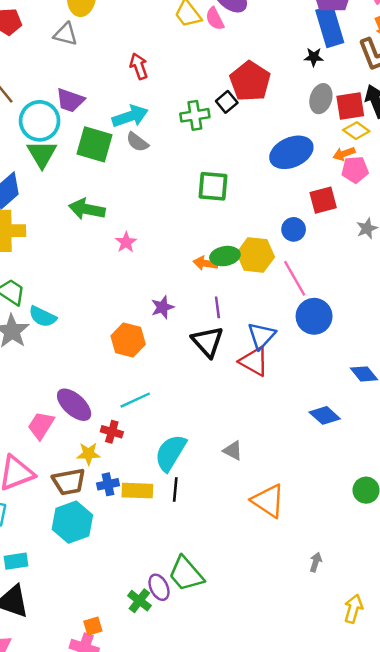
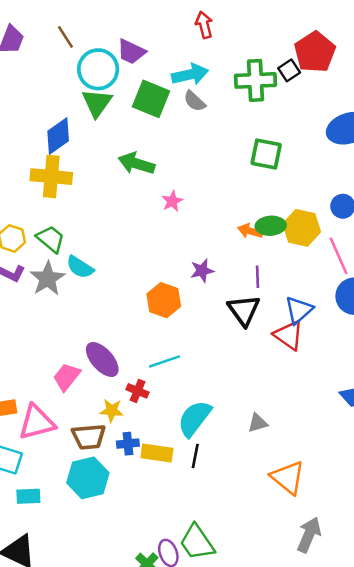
green cross: (195, 115) -> (255, 80), size x1.4
gray triangle: (233, 451) -> (258, 423), turned -50
cyan rectangle: (16, 561) -> (28, 496), moved
gray arrow: (316, 562) -> (309, 535), moved, size x1.8

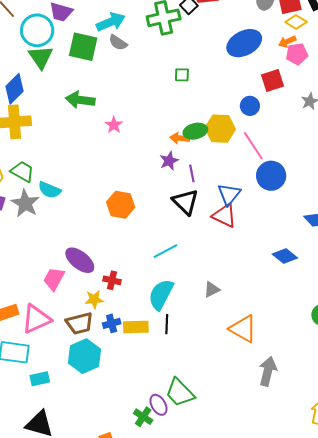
green square: (266, 154) -> (182, 75), size x0.6
purple star: (202, 271) -> (169, 161), moved
cyan line: (165, 361) -> (165, 251), moved

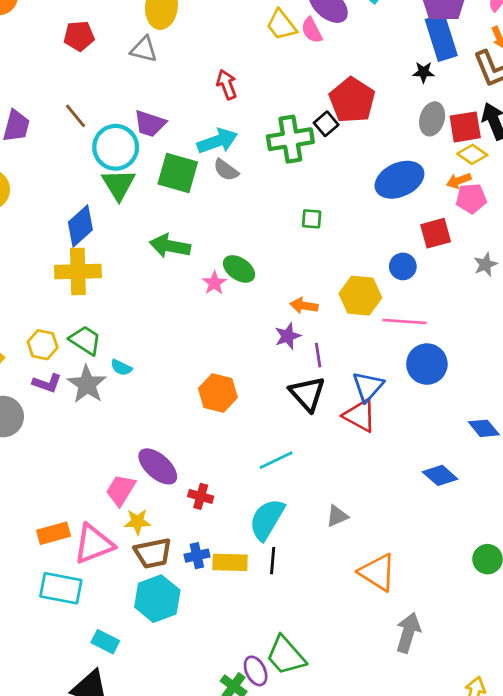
green ellipse: (195, 131) -> (239, 269), moved, turned 45
pink line: (253, 146) -> (405, 321), turned -56
cyan semicircle: (50, 190) -> (121, 368), size x0.7
yellow star: (94, 299) -> (137, 522), moved
cyan rectangle: (40, 379) -> (105, 642), moved, turned 36

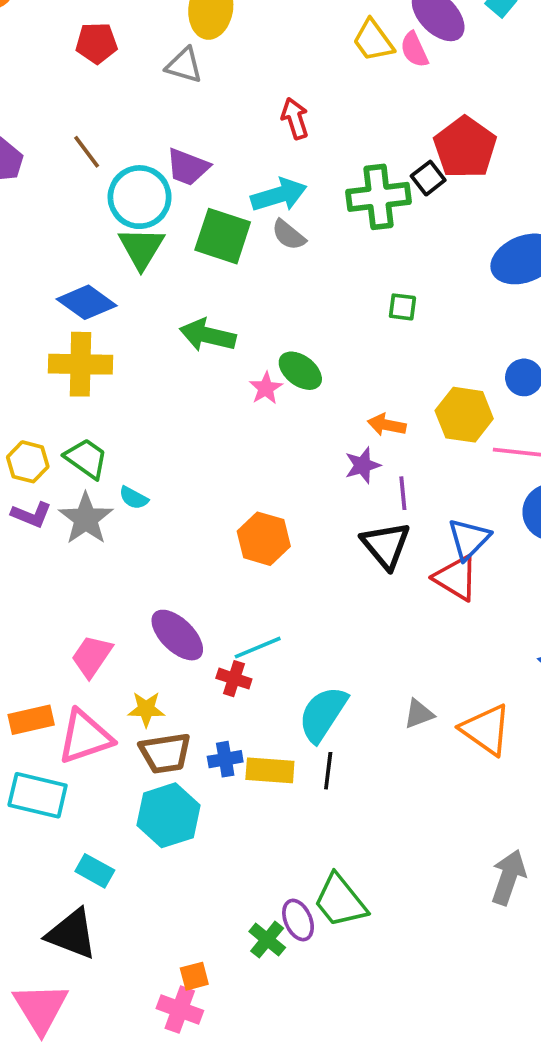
blue diamond: (80, 226) -> (87, 302), turned 75
cyan line: (276, 460) -> (258, 648), moved
pink trapezoid: (121, 490) -> (92, 656), moved
orange triangle: (377, 572) -> (486, 730), moved

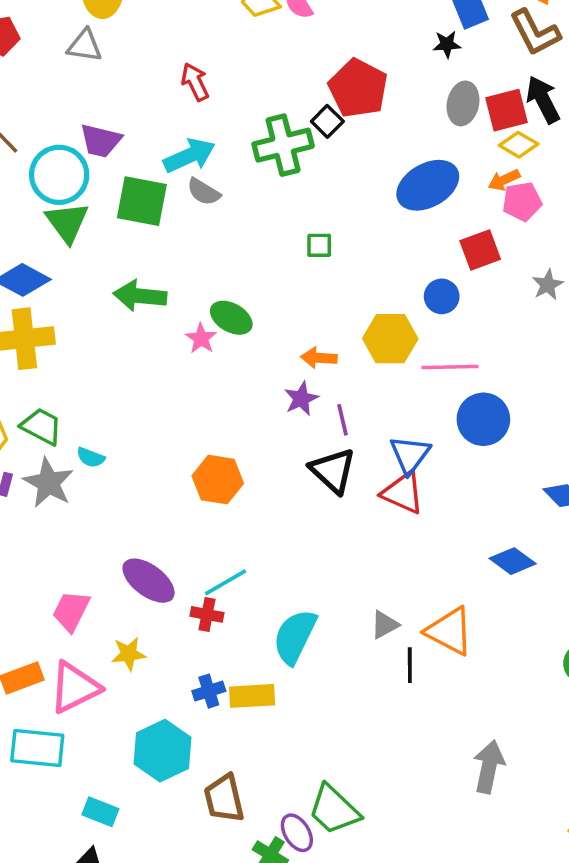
brown trapezoid: (165, 753) -> (224, 798), moved, turned 93
black line: (328, 771) -> (410, 665), moved

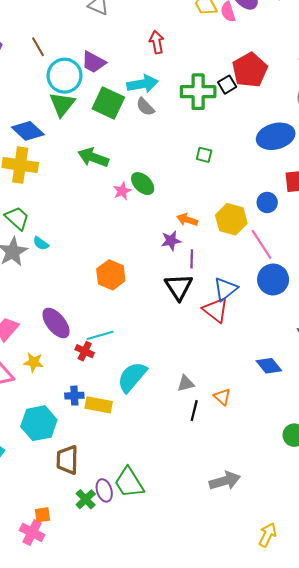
pink line: (450, 367) -> (262, 244), turned 44
orange triangle: (450, 631) -> (222, 397), size x0.6
gray arrow: (489, 767) -> (225, 481), turned 48

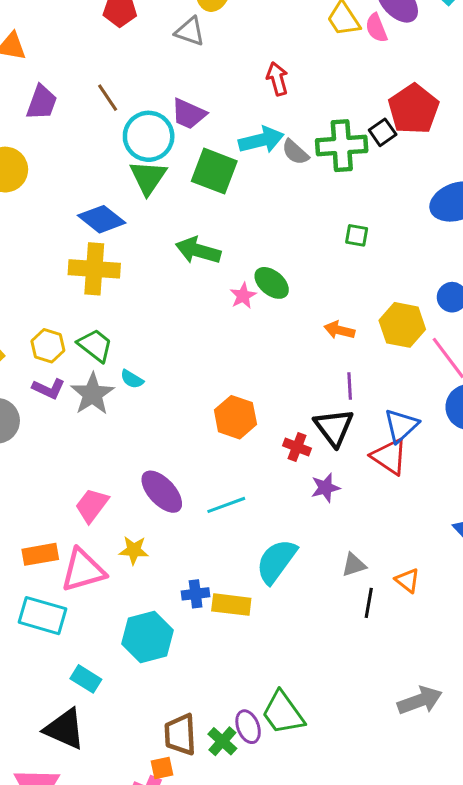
gray semicircle: (145, 107) -> (295, 152), moved
purple star: (171, 241) -> (325, 488), moved
red cross: (85, 351) -> (297, 447), moved
brown trapezoid: (67, 460) -> (180, 734), moved

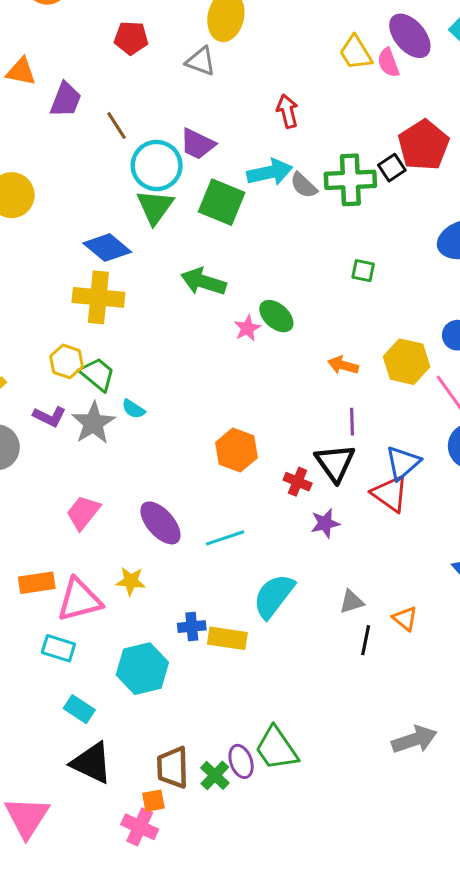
purple trapezoid: (42, 102) -> (66, 100), moved
yellow hexagon: (48, 346) -> (67, 361), moved
pink trapezoid: (92, 505) -> (83, 513), moved
cyan rectangle: (43, 616) -> (58, 648), moved, size x0.7
black triangle: (65, 729) -> (92, 763), moved

